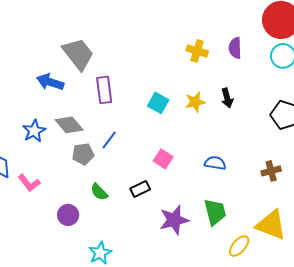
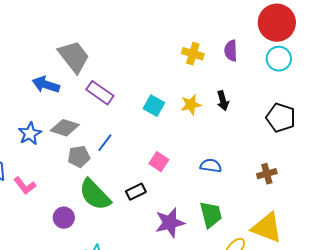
purple rectangle: (104, 90) -> (100, 93), turned -48
gray diamond: (69, 125) -> (65, 128), turned -32
green semicircle: (99, 192) -> (95, 195), size x1.8

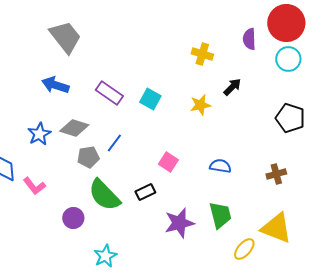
purple semicircle: (231, 51) -> (249, 39), moved
gray trapezoid: (74, 57) -> (65, 37), moved
black arrow: (223, 101) -> (232, 87), moved, turned -120
cyan square: (154, 106) -> (150, 99), moved

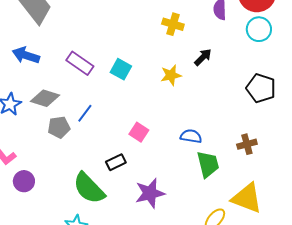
green semicircle: (104, 195) -> (89, 188), moved
green trapezoid: (220, 215) -> (208, 164), moved
purple circle: (73, 218) -> (24, 181), moved

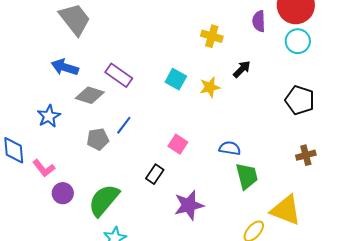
cyan square: (121, 69) -> (176, 79), moved
gray diamond: (45, 98) -> (90, 95), moved
brown cross: (247, 144) -> (306, 155), moved
black rectangle: (116, 162) -> (155, 174), turned -30
green semicircle: (89, 188) -> (104, 200), moved, turned 84

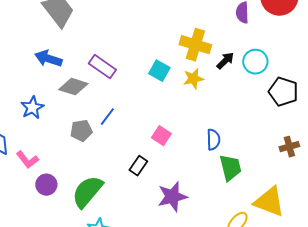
yellow cross: (212, 36) -> (195, 45), moved, size x1.4
cyan circle: (298, 41) -> (255, 62), moved
blue semicircle: (230, 148) -> (213, 140), turned 80

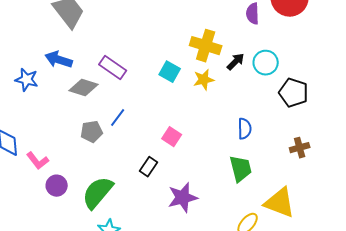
blue star: (32, 108) -> (27, 80), moved, turned -30
blue semicircle: (213, 140) -> (245, 129), moved

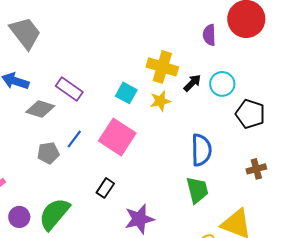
blue semicircle: (245, 129) -> (201, 150), size x1.5
pink square: (172, 137) -> (117, 137), moved, size x1.8
purple circle: (57, 186) -> (19, 217), moved

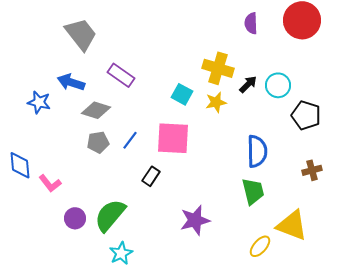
purple semicircle: (209, 35) -> (251, 23), moved
purple rectangle: (69, 89) -> (121, 75), moved
pink square: (117, 137) -> (173, 138), turned -30
gray pentagon: (48, 153) -> (98, 142), moved
black rectangle: (105, 188) -> (151, 176), moved

